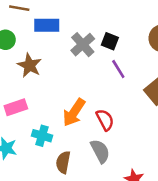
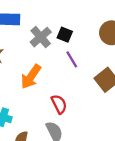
orange arrow: (74, 112) -> (31, 77), moved

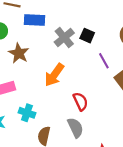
purple line: (72, 59) -> (104, 61), moved

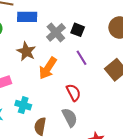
brown star: (19, 53) -> (26, 51), moved
purple line: (104, 61) -> (82, 58), moved

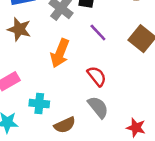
brown star: (26, 51) -> (19, 29), moved
brown semicircle: (40, 126) -> (65, 125), turned -114

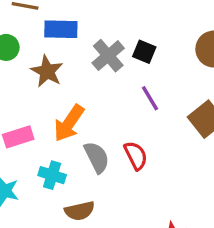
orange arrow: (60, 53) -> (69, 123), moved
gray semicircle: (98, 107) -> (97, 157), moved

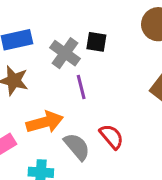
purple line: (150, 98) -> (81, 87), moved, turned 30
orange arrow: (69, 123) -> (45, 122), turned -126

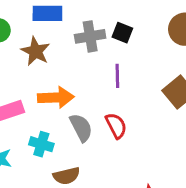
gray cross: (65, 53) -> (90, 36), turned 32
purple line: (81, 87) -> (117, 76), moved

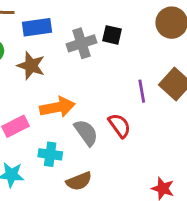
purple line: (117, 76) -> (142, 91), moved

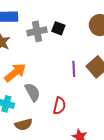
orange arrow: (57, 107) -> (15, 73), turned -35
red semicircle: (120, 126) -> (59, 106), moved, turned 42

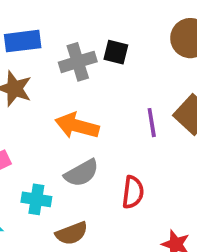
orange arrow: (15, 73) -> (77, 126), moved, turned -120
gray semicircle: (32, 92) -> (82, 173), turned 96

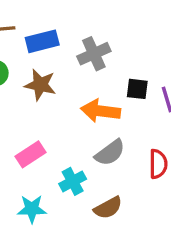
black square: (116, 52) -> (137, 89), moved
cyan cross: (36, 199) -> (73, 181), turned -30

